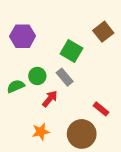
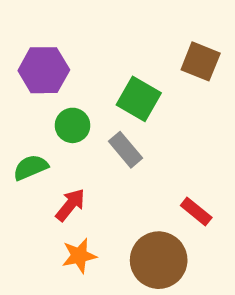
brown square: (103, 32) -> (201, 61), turned -30
green circle: (37, 76) -> (73, 125), moved
red arrow: (50, 99) -> (70, 205), moved

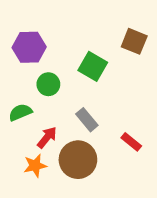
gray rectangle: (126, 150) -> (87, 120), moved
orange star: (79, 256) -> (35, 166), moved
brown circle: (159, 260) -> (78, 160), moved

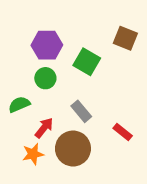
purple hexagon: (29, 47) -> (47, 45), moved

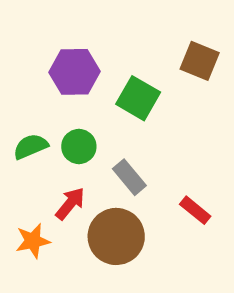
green circle: (45, 78) -> (79, 146), moved
green semicircle: (19, 104) -> (31, 146), moved
orange star: (33, 154) -> (33, 241), moved

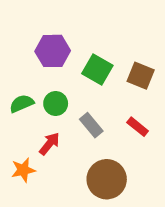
brown square: (200, 61) -> (141, 76), moved
red rectangle: (195, 210) -> (138, 127), moved
brown circle: (116, 236) -> (107, 179), moved

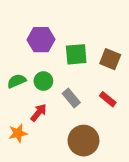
green square: (97, 69) -> (76, 54), turned -35

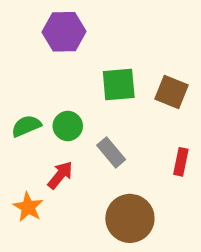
purple hexagon: (41, 40) -> (64, 32), moved
red rectangle: (108, 99) -> (181, 162), moved, turned 63
orange star: (18, 133) -> (28, 207), turned -30

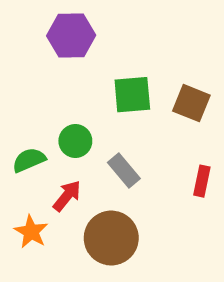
green semicircle: (26, 126) -> (29, 160), moved
brown circle: (130, 218) -> (111, 238), moved

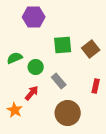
brown square: (191, 103) -> (91, 49), turned 30
green semicircle: (29, 160) -> (15, 58), moved
brown circle: (111, 238) -> (68, 113), moved

